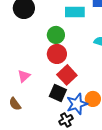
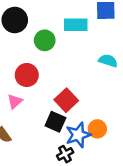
green circle: (56, 35) -> (45, 40), moved
red circle: (57, 54) -> (27, 75), moved

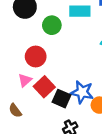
red square: (66, 100) -> (44, 87), moved
blue star: (78, 135) -> (82, 92), moved, turned 30

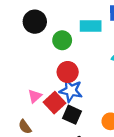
red circle: (36, 56) -> (68, 72), moved
blue star: (82, 92) -> (71, 91), moved

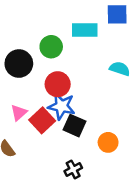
black circle: (35, 22) -> (19, 64), moved
black square: (72, 115) -> (74, 126), moved

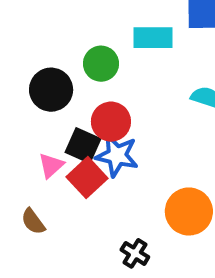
black square: (74, 126) -> (83, 146), moved
orange circle: (108, 142) -> (189, 211), size x1.5
black cross: (73, 170) -> (135, 253), turned -30

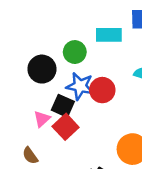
red circle: (111, 122) -> (102, 90), moved
blue star: (117, 156) -> (80, 86), moved

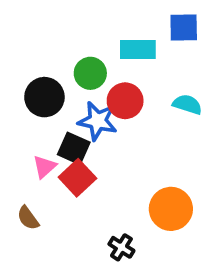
red circle: (102, 90) -> (125, 101), moved

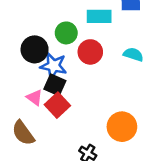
blue star: (98, 121) -> (54, 66), moved
pink triangle: (44, 167) -> (35, 98), turned -42
brown semicircle: (28, 218) -> (23, 133), size x1.5

